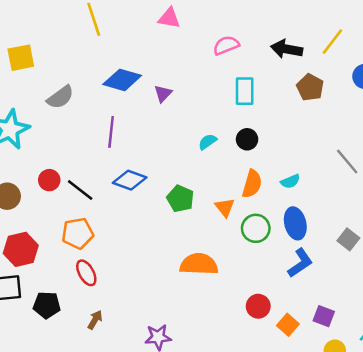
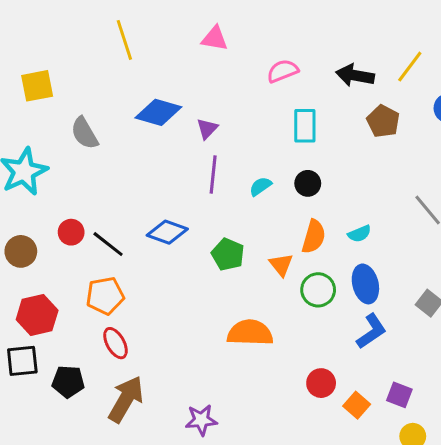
gray semicircle: (60, 97) -> (84, 133), turned 96
purple line: (111, 132) -> (213, 175), moved
brown arrow: (95, 320) -> (126, 399), size x2.0

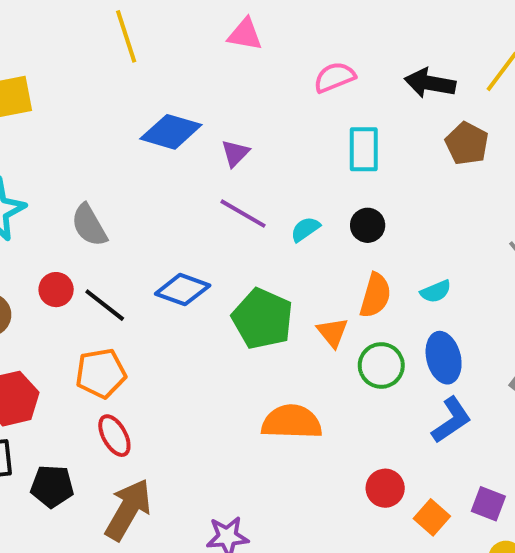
gray semicircle: (84, 133) -> (89, 225), moved
purple line: (213, 175) -> (243, 214), turned -66
green pentagon: (228, 254) -> (262, 319), size x1.4

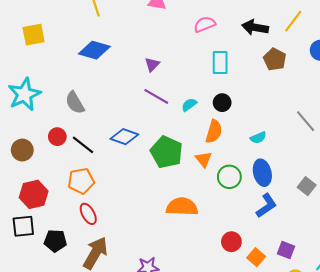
blue diamond: (171, 132) -> (94, 50), moved
orange semicircle: (375, 295) -> (214, 131), moved

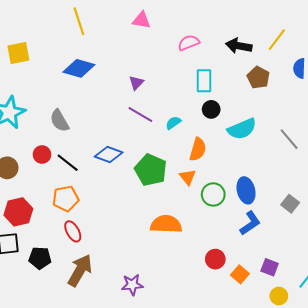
black circle: (222, 103) -> (211, 109), moved
cyan semicircle: (258, 138) -> (242, 129), moved, size x1.8

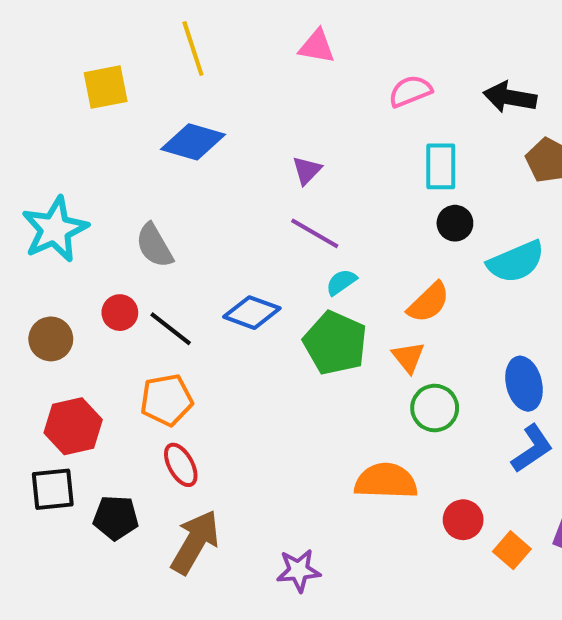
yellow square: (18, 53) -> (106, 87), moved
cyan semicircle: (173, 123) -> (341, 282), moved
orange semicircle: (198, 149) -> (429, 302), turned 30
green circle: (213, 194) -> (435, 408), moved
orange semicircle: (166, 224) -> (386, 481), moved

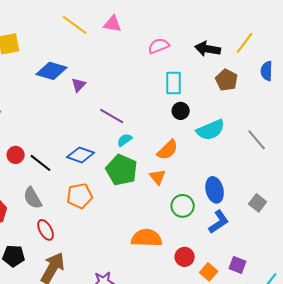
yellow line: (193, 48) -> (75, 25), moved, turned -36
purple triangle: (307, 170) -> (79, 85), moved
gray semicircle: (154, 246) -> (33, 198), moved
orange pentagon: (167, 400) -> (80, 196), moved
green circle: (435, 408) -> (183, 206), moved

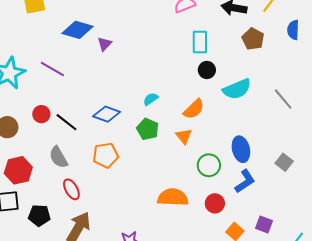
purple line: (112, 116) -> (52, 69), moved
green pentagon: (122, 170) -> (148, 129), size x0.7
red circle: (185, 257) -> (215, 203), moved

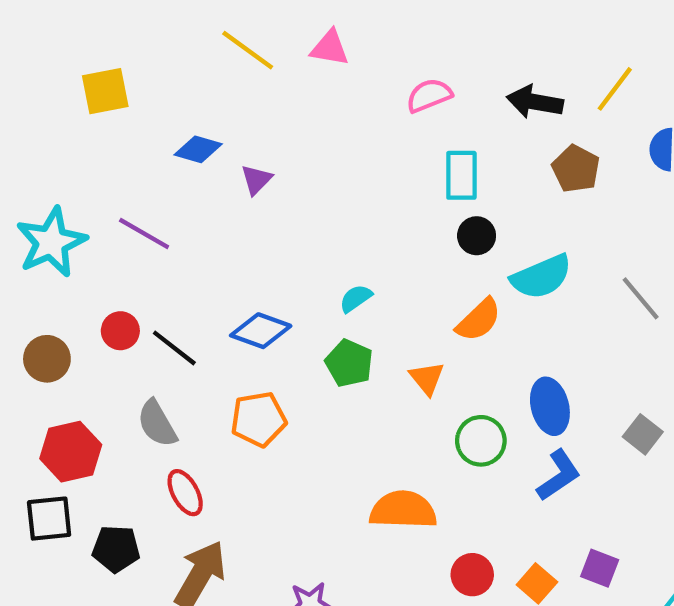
blue diamond: (77, 30) -> (198, 149), size x0.7
orange semicircle: (194, 109) -> (479, 320), moved
red circle: (215, 203) -> (472, 575), moved

